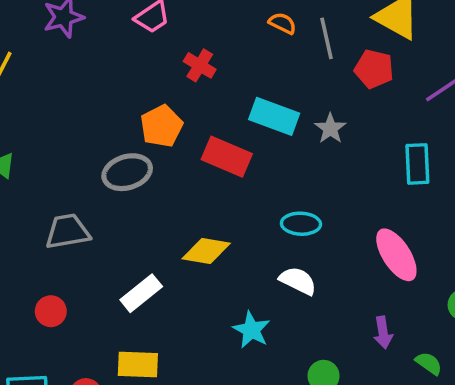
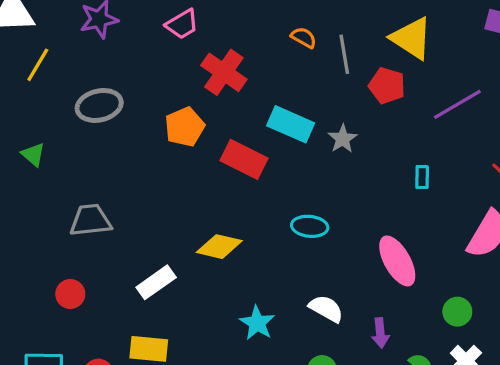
red cross: (200, 65) -> (224, 72), size x1.5
cyan rectangle: (417, 164) -> (422, 177), size x0.6
gray ellipse: (127, 172) -> (99, 105), moved
white semicircle: (298, 281) -> (326, 309), moved

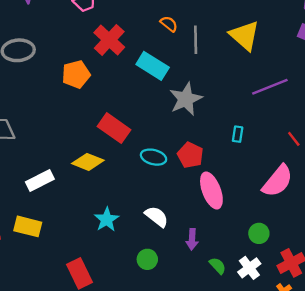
red pentagon: (387, 86) -> (190, 155), moved
cyan rectangle: (291, 124) -> (153, 66), moved
gray star: (343, 139) -> (186, 99), size x1.6
red rectangle: (244, 159) -> (114, 128), moved
green circle: (457, 312) -> (259, 233), moved

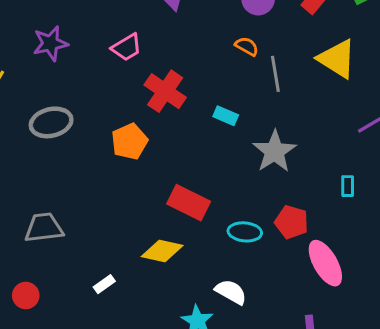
orange semicircle: (169, 24) -> (247, 46), moved
cyan rectangle: (153, 66) -> (226, 116), size x0.6
white rectangle: (40, 180) -> (104, 284), size x0.6
white semicircle: (157, 217) -> (231, 292), moved

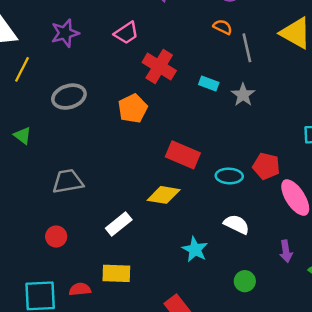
gray star: (274, 151) -> (243, 95), moved, size x0.7
white rectangle: (104, 284) -> (119, 224), size x1.5
white semicircle: (231, 292) -> (237, 224), moved

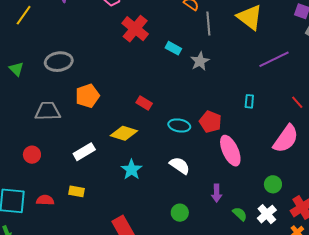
gray ellipse: (69, 97) -> (59, 62), moved
orange pentagon: (133, 108) -> (87, 96), moved
red rectangle: (183, 155) -> (144, 103), size x0.6
cyan star: (195, 249) -> (131, 170), moved
yellow rectangle: (116, 273) -> (77, 191), size x0.7

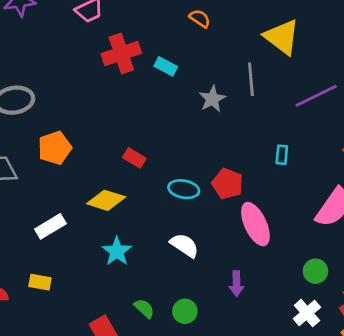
gray line: (208, 24) -> (251, 79), moved
red cross: (135, 29) -> (121, 53), turned 32
cyan rectangle: (173, 48) -> (166, 66), moved
green semicircle: (240, 214) -> (144, 308), moved

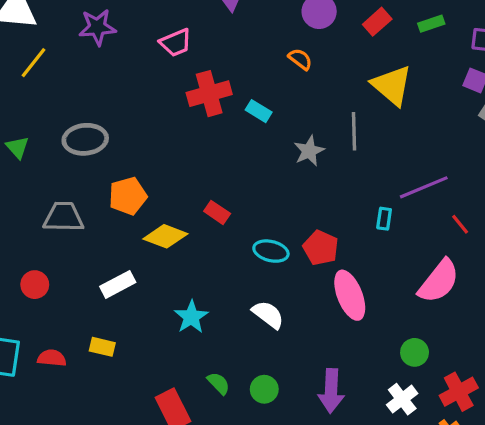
purple line: (316, 96) -> (424, 187), moved
yellow diamond: (106, 200) -> (165, 236), moved
purple arrow: (236, 284) -> (331, 391), moved, size x1.5

